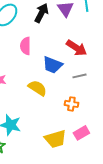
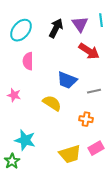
pink semicircle: (25, 46) -> (28, 61), moved
red arrow: (76, 48) -> (89, 51), moved

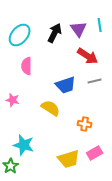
blue trapezoid: (67, 80) -> (66, 85), turned -40
gray line: (94, 91) -> (95, 81), moved

